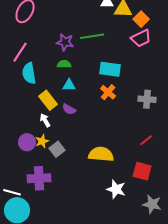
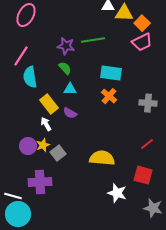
green semicircle: (64, 64) -> (65, 68), turned 48

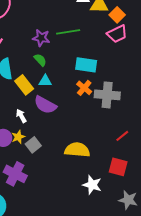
gray cross: (148, 103) -> (107, 95), moved, size x1.4
yellow rectangle: (49, 104) -> (24, 85), moved
purple semicircle: (70, 113) -> (45, 105), size x1.6
purple cross: (40, 182) -> (15, 174), turned 30

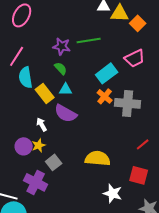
pink trapezoid: (117, 34) -> (135, 58), moved
cyan rectangle: (86, 65) -> (107, 73), turned -45
gray square: (33, 145) -> (54, 162), moved

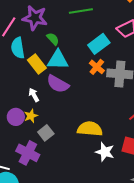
purple star: (62, 46) -> (35, 18), moved, size x1.4
cyan triangle: (66, 89) -> (58, 60), size x1.6
white star: (113, 193) -> (105, 152), moved

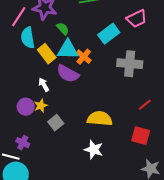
orange cross: (97, 67) -> (84, 57), moved
white star: (105, 152) -> (94, 150), moved
purple cross: (28, 153) -> (23, 143), moved, size x0.6

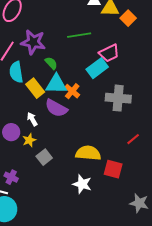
pink trapezoid: (137, 19) -> (109, 53), moved
purple circle: (26, 107) -> (11, 132), moved
red square: (141, 136) -> (113, 169), moved

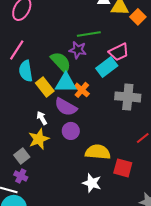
purple star: (33, 42) -> (78, 50), moved, size x0.7
green semicircle: (51, 63) -> (61, 62), size x1.6
purple circle: (11, 132) -> (71, 131), moved
yellow star: (29, 140) -> (39, 139), size x1.5
gray square: (44, 157) -> (22, 156), moved

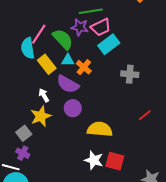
pink line: (17, 50) -> (39, 34), moved
pink trapezoid: (119, 52) -> (101, 27), moved
cyan triangle: (66, 83) -> (68, 60), size x0.6
gray cross: (128, 97) -> (130, 74), size x0.7
red square: (123, 168) -> (115, 161), moved

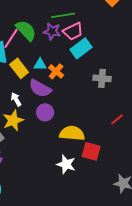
green semicircle: (63, 39) -> (26, 30), moved
red square: (115, 161) -> (91, 151), moved

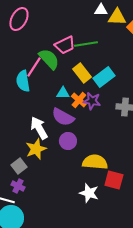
purple star: (52, 31) -> (92, 101), moved
pink trapezoid: (73, 31) -> (65, 45), moved
yellow rectangle: (19, 68) -> (82, 73), moved
white arrow: (16, 99) -> (39, 128), size x1.6

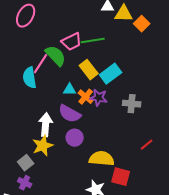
white arrow: (39, 128) -> (46, 125), turned 35

